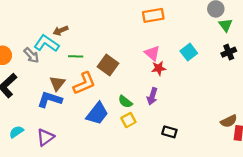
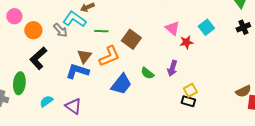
red star: (159, 68) -> (186, 42), moved
yellow square: (128, 120) -> (190, 90), moved
purple triangle: (45, 137) -> (73, 106), turned -48

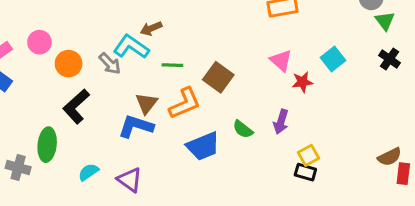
black cross: (243, 27) -> (390, 59), turned -32
blue trapezoid: (121, 84) -> (203, 146), turned 30

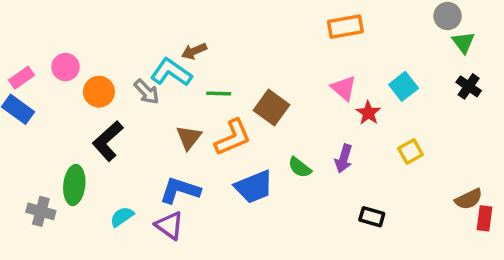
red star: (302, 82) -> (368, 113), turned -30
blue L-shape: (136, 126) -> (180, 190), moved
yellow square: (309, 155) -> (411, 152), moved

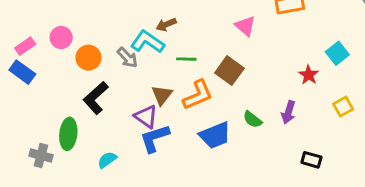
pink triangle: (344, 88) -> (245, 26), moved
blue L-shape: (180, 190) -> (155, 138), turned -36
purple triangle: (169, 225) -> (146, 117), moved

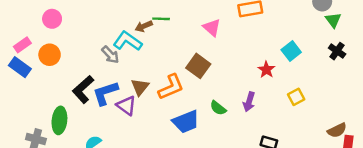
pink circle: (61, 37) -> (52, 19), moved
orange circle: (88, 58) -> (50, 55), moved
green line: (186, 59) -> (161, 19), moved
blue L-shape: (155, 138) -> (105, 93), moved

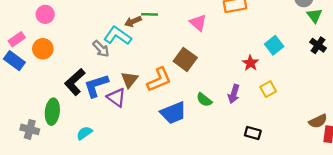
yellow square: (296, 97) -> (268, 89), moved

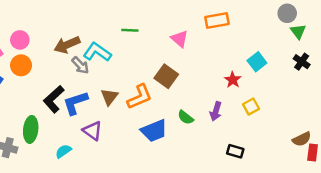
pink circle: (45, 14) -> (20, 40), moved
brown arrow: (133, 21) -> (67, 45), moved, size x1.5
purple triangle: (116, 97) -> (92, 131), moved

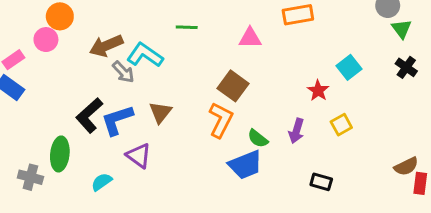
pink triangle: (180, 39) -> (250, 38), turned -42
orange circle: (21, 65) -> (60, 16), moved
orange L-shape: (140, 97) -> (221, 120), moved, turned -40
blue trapezoid: (154, 131) -> (245, 165), moved

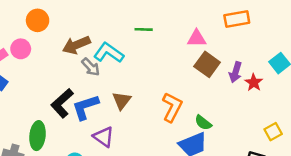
pink circle: (46, 40) -> (21, 49), moved
brown square: (233, 86) -> (207, 64), moved
yellow square: (341, 125) -> (273, 132), moved
purple arrow: (296, 131) -> (236, 72), moved

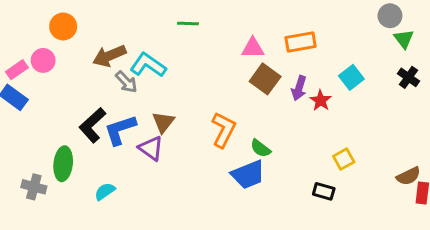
orange rectangle: (237, 19) -> (301, 42), moved
green line: (144, 29) -> (188, 23), moved
purple triangle: (104, 137) -> (151, 148), moved

